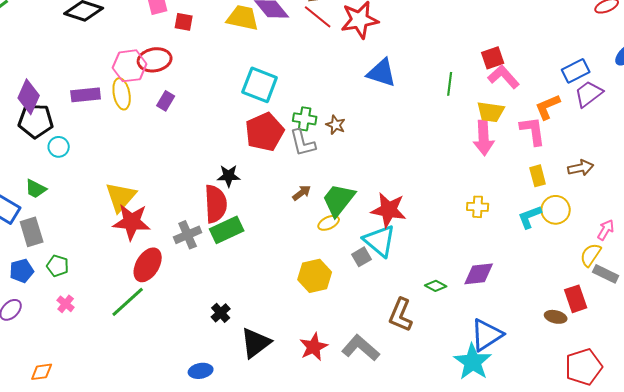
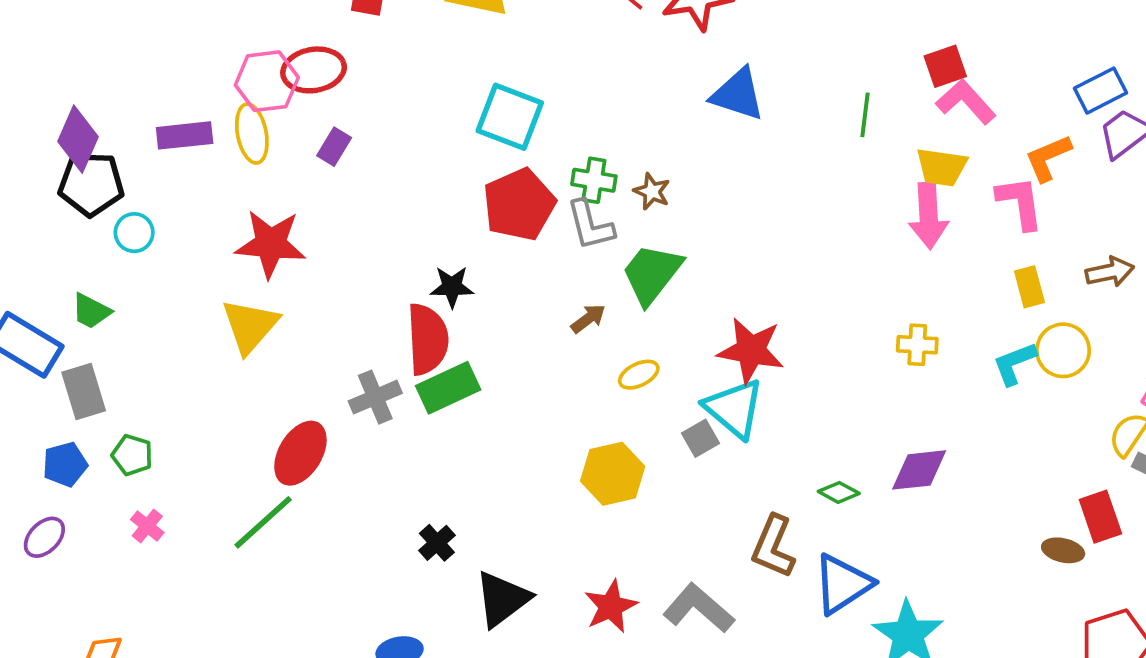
green trapezoid: (339, 200) -> (652, 274), moved
red star: (132, 222) -> (271, 244), moved
blue triangle: (487, 335) -> (843, 584), moved

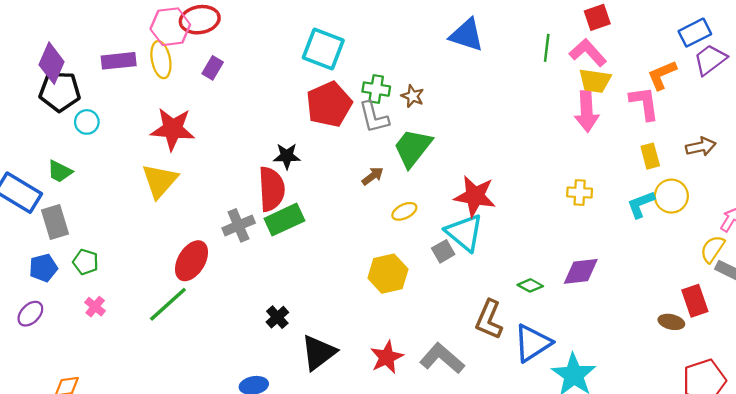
pink L-shape: (966, 102) -> (588, 53), moved

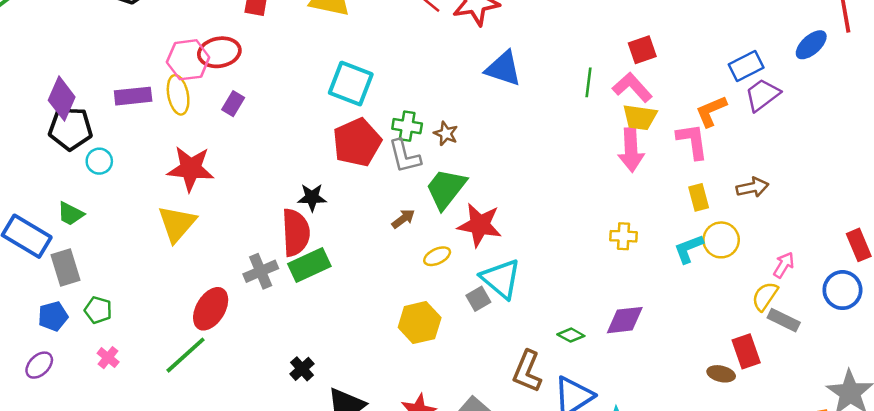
red star: (475, 196) -> (480, 225), moved

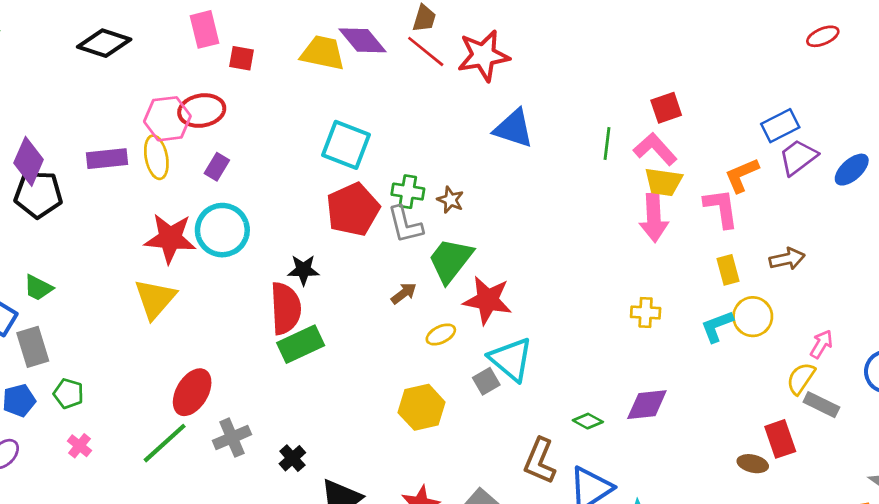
blue ellipse: (811, 45) -> (852, 170), moved
cyan circle: (99, 161) -> (222, 230), moved, size x1.8
gray cross: (261, 271) -> (232, 438), moved

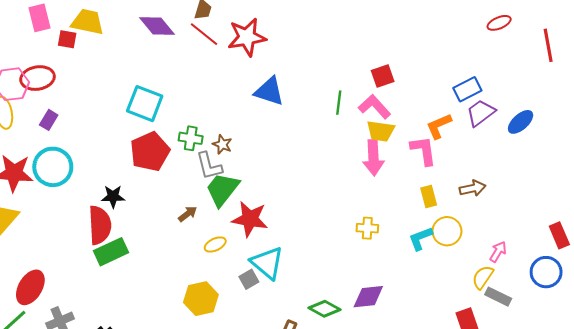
yellow trapezoid: (323, 53) -> (88, 22), moved
gray L-shape: (405, 225) -> (209, 166), moved
green diamond: (588, 421) -> (324, 309), size x1.4

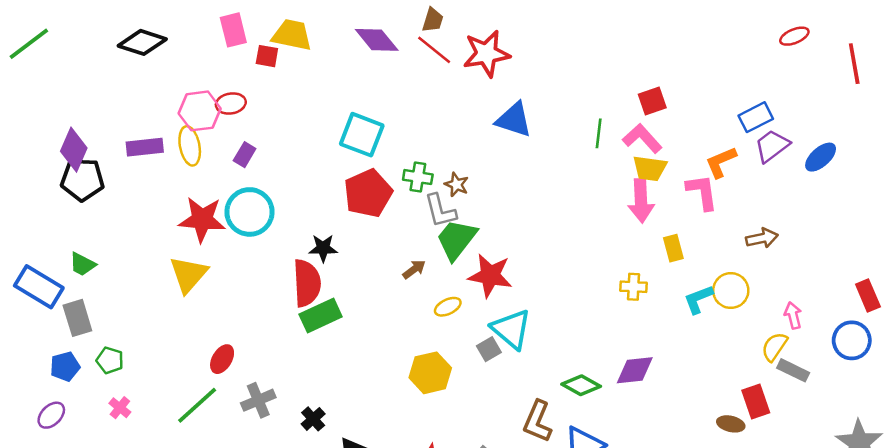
red ellipse: (37, 78) -> (231, 103), size x0.7
yellow rectangle: (429, 196) -> (673, 248), moved
pink arrow: (498, 252) -> (793, 315), turned -45
red ellipse: (30, 287) -> (222, 359), size x0.7

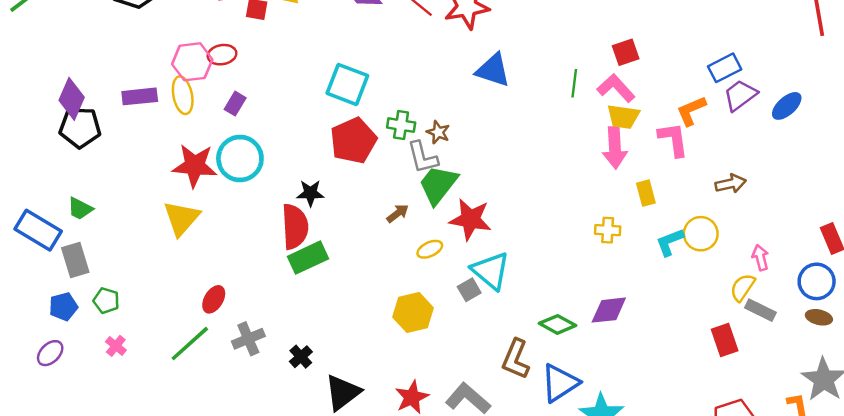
brown ellipse: (731, 424) -> (819, 317), moved

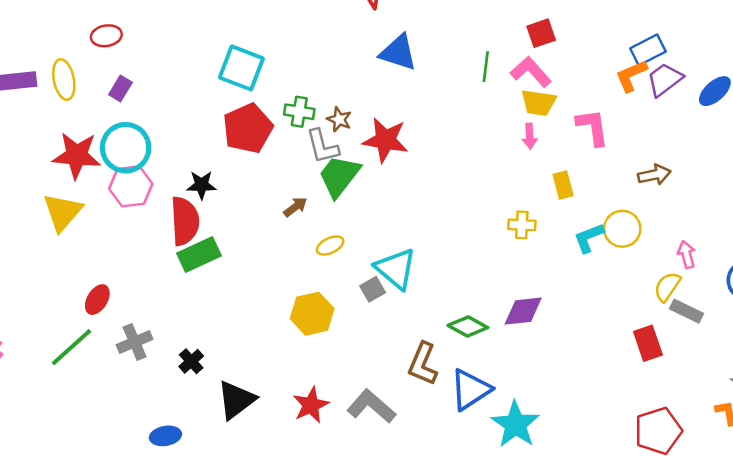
pink hexagon: (192, 62) -> (131, 186), moved
orange L-shape: (691, 111) -> (631, 76), moved
pink arrow: (615, 148) -> (530, 136), size x0.6
red star: (470, 219) -> (385, 140), moved

